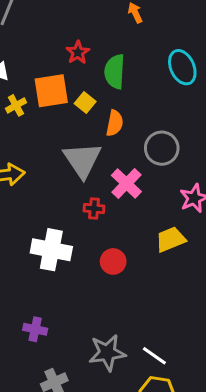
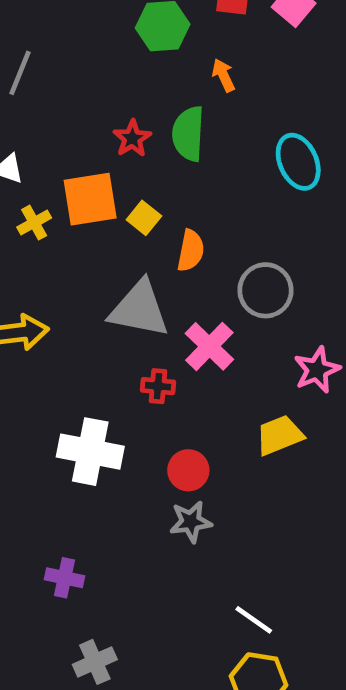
green semicircle: (115, 72) -> (188, 134), moved
gray triangle: (82, 160) -> (139, 309), turned -45
gray star: (107, 353) -> (191, 522), moved, size x0.7

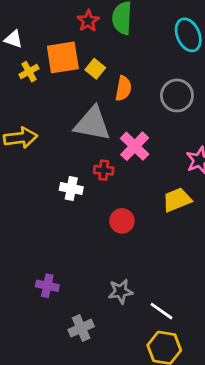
gray circle: (265, 290) -> (177, 95), moved
white cross: (90, 452) -> (71, 189), moved, size x0.6
gray star: (191, 522) -> (121, 291), moved
gray cross: (95, 662) -> (81, 328), moved

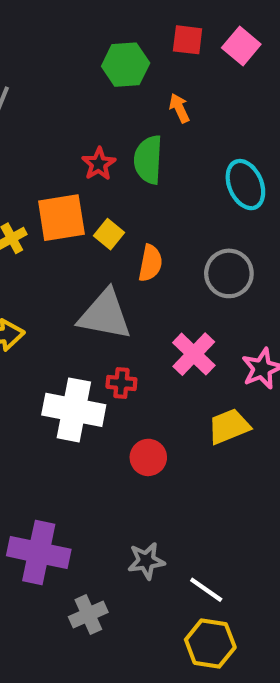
pink cross: (135, 146) -> (194, 354), moved
white cross: (71, 189) -> (74, 410), size x1.8
purple cross: (47, 286) -> (39, 553), size x1.8

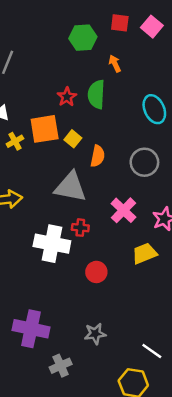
white line: (206, 590) -> (152, 351), moved

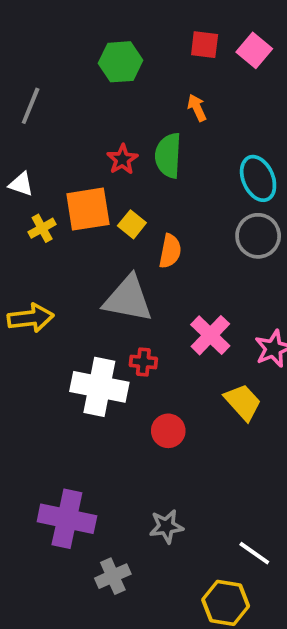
green hexagon: (83, 38) -> (120, 62), moved
gray circle: (144, 162) -> (258, 236), moved
yellow trapezoid: (144, 253) -> (243, 402), turned 70

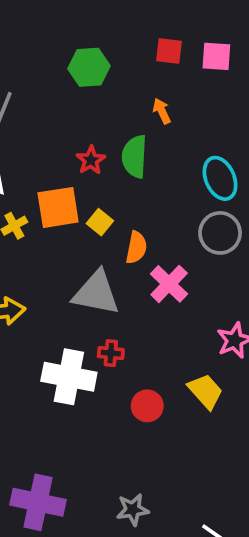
pink square: (254, 50) -> (216, 56), turned -36
pink cross: (210, 335) -> (169, 284), moved
red circle: (168, 431) -> (147, 406), moved

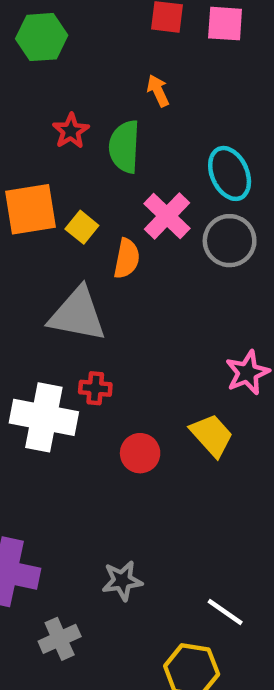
green hexagon: (89, 67) -> (42, 37), moved
red star: (91, 160) -> (71, 131), moved
pink cross: (169, 284) -> (167, 216), moved

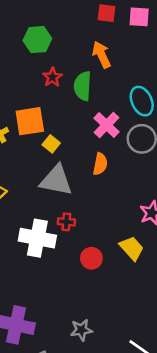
green hexagon: (42, 37) -> (37, 40), moved
orange arrow: (158, 91) -> (101, 55), size x1.5
yellow square: (82, 227) -> (51, 144), moved
orange semicircle: (127, 259) -> (100, 164), moved

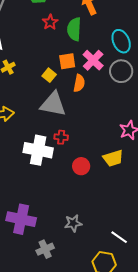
orange square: (30, 121) -> (67, 61), moved, size x0.7
orange semicircle: (100, 164) -> (79, 83), moved
yellow trapezoid: (132, 248) -> (113, 158), turned 115

